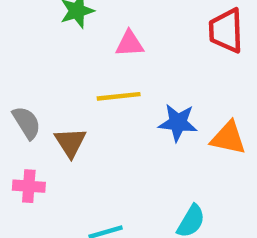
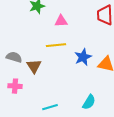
gray semicircle: (27, 123) -> (14, 57), turned -42
blue star: (178, 123) -> (83, 57), turned -30

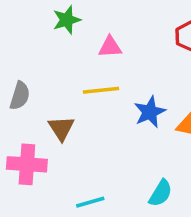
gray semicircle: (14, 57) -> (20, 96), moved, turned 91
pink cross: (15, 86) -> (27, 164), size x1.5

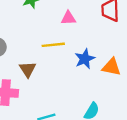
pink triangle: (110, 47) -> (68, 18), moved

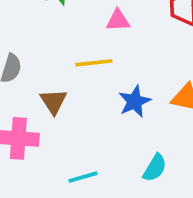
blue star: (85, 59) -> (135, 101), moved

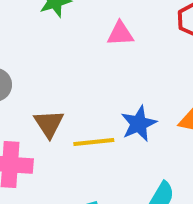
yellow line: (94, 63) -> (94, 142), moved

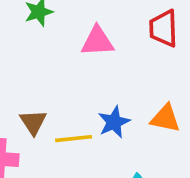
pink triangle: (120, 34) -> (97, 41), size x1.4

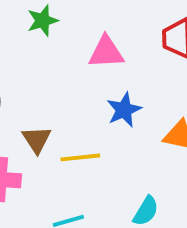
blue star: (114, 122) -> (124, 110), moved

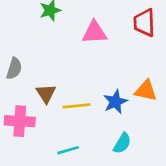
blue star: (124, 110) -> (115, 102), moved

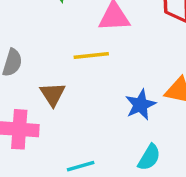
yellow line: (77, 106) -> (91, 56), moved

